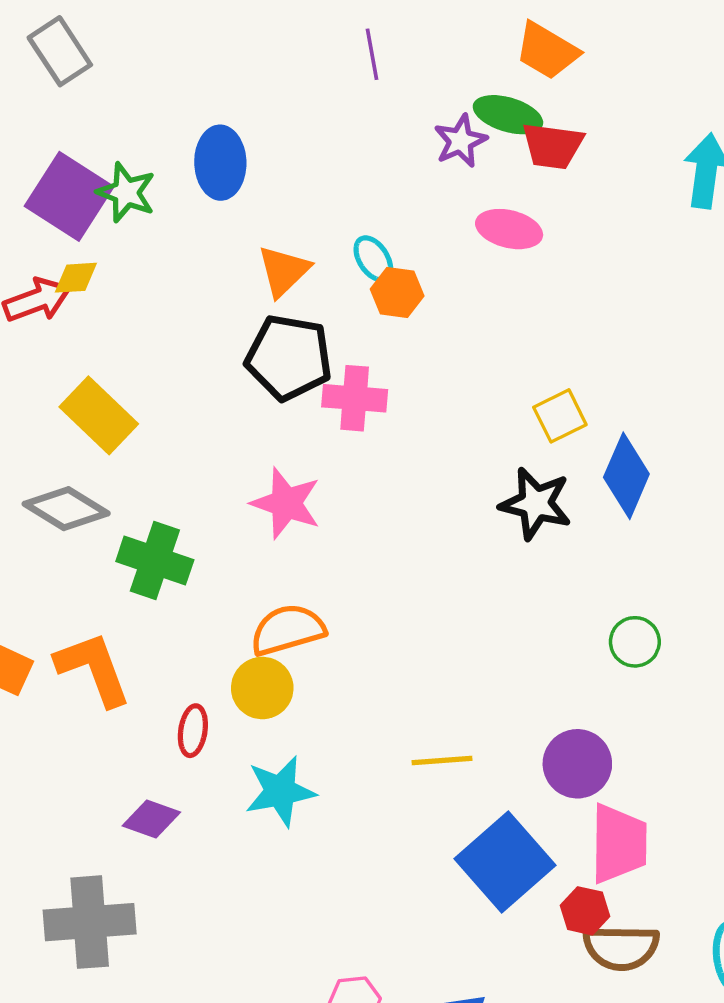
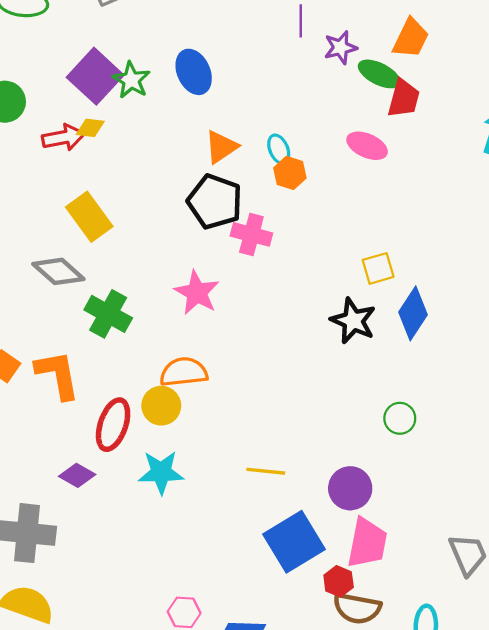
orange trapezoid: (547, 51) -> (411, 38), turned -105
purple star: (460, 141) -> (340, 48), moved
red trapezoid: (553, 146) -> (404, 98), turned -93
blue ellipse: (220, 163) -> (194, 72), turned -33
red ellipse: (193, 731) -> (113, 425), size x1.6

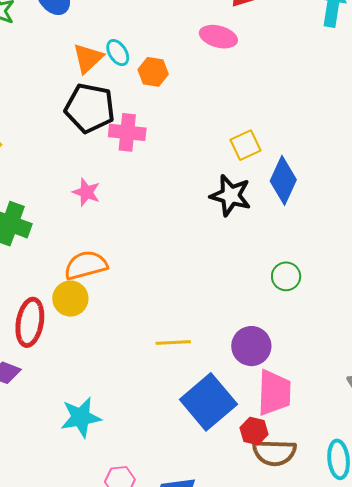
cyan ellipse: (279, 149) -> (118, 53), moved
pink star: (197, 293) -> (86, 192), size x0.7
cyan star: (161, 472) -> (81, 417), moved

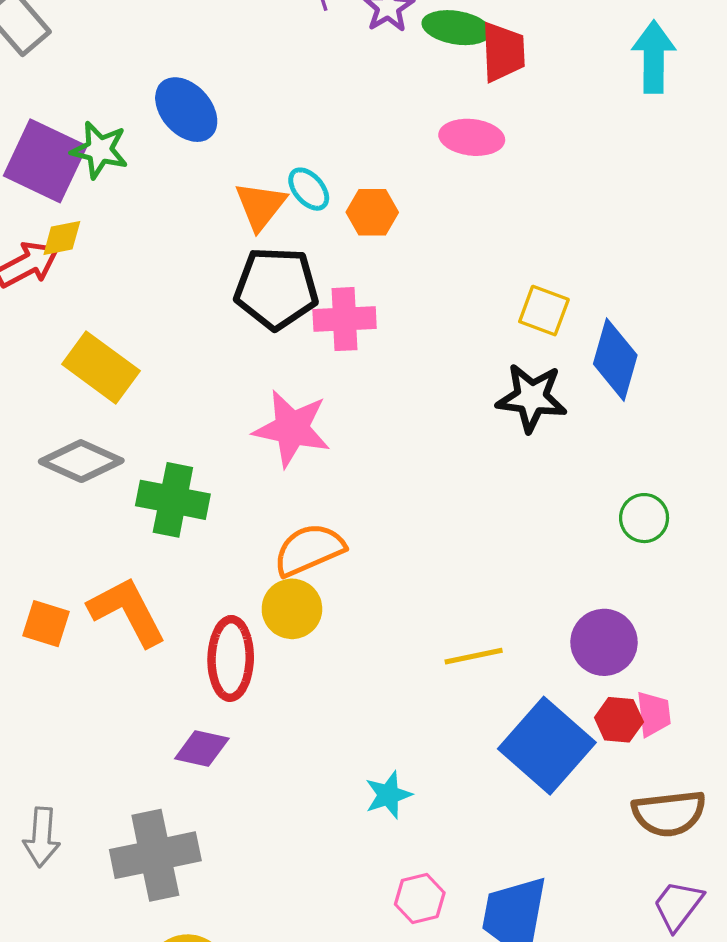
yellow square: (245, 145) -> (544, 311), turned -36
pink star: (86, 192) -> (292, 428), size x1.6
pink trapezoid: (274, 393) -> (654, 714), size x0.6
cyan star: (81, 417) -> (388, 795), moved, size x0.7
red hexagon: (254, 431) -> (619, 720), moved

